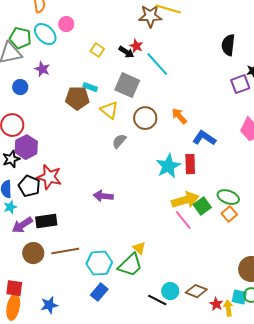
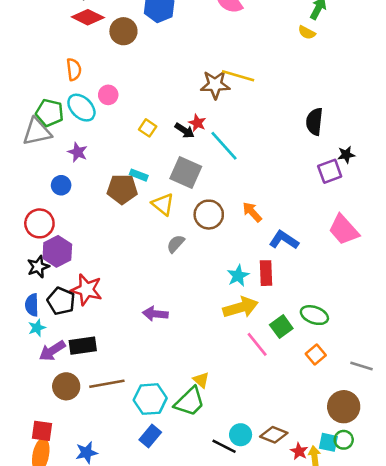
blue circle: (20, 87) -> (61, 185), moved
cyan star: (168, 166) -> (238, 276), size x0.7
yellow arrow: (185, 200) -> (241, 307), moved
orange square: (229, 214) -> (316, 355), moved

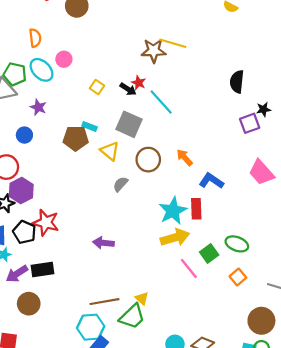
cyan star: (238, 276) -> (173, 211), size x1.5
brown line: (107, 384) -> (104, 302), moved
cyan hexagon: (150, 399) -> (91, 327), moved

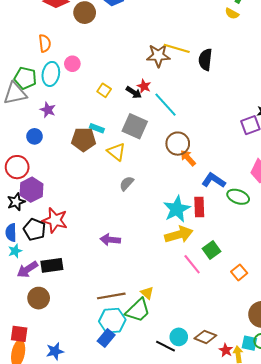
cyan ellipse: (42, 70) -> (51, 74), turned 55
black semicircle: (237, 82) -> (205, 60), moved
brown circle: (148, 160) -> (178, 144), moved
green ellipse: (237, 244) -> (238, 197), moved
cyan hexagon: (91, 327) -> (112, 321), moved

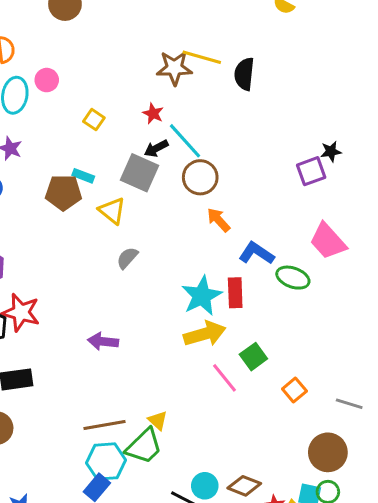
black arrow: (134, 92) -> (156, 148), moved, turned 119
brown circle: (178, 144) -> (200, 177), moved

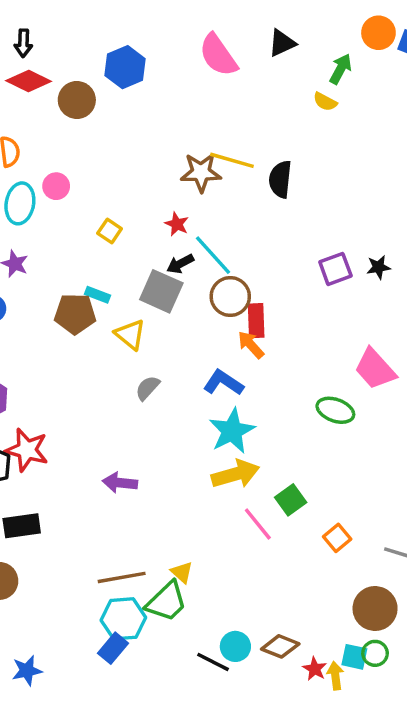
purple square: (311, 171) -> (335, 269), moved
blue L-shape: (256, 253) -> (223, 383), moved
red rectangle: (235, 293) -> (256, 321), moved

